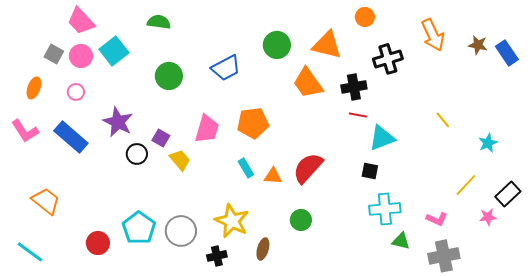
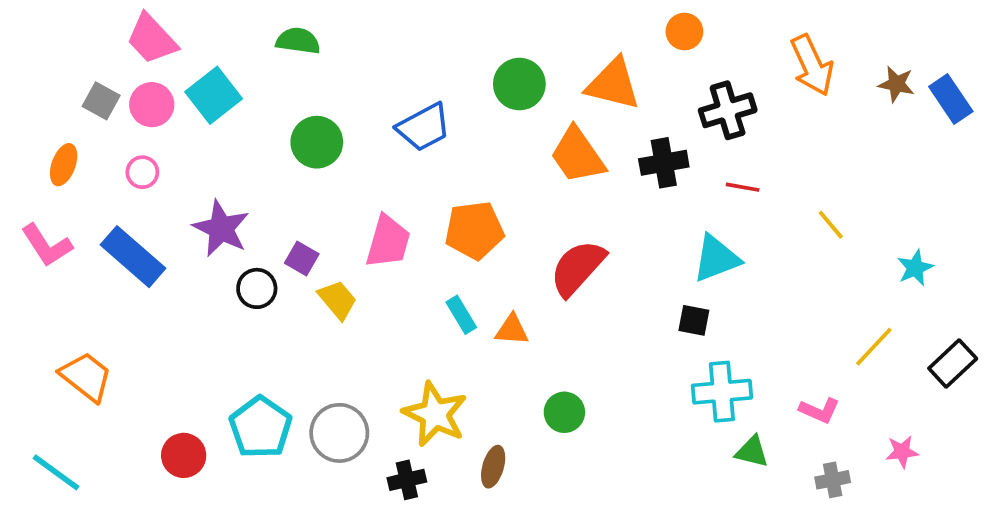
red line: (358, 115) -> (743, 187), moved
red semicircle: (308, 168) -> (578, 268), moved
pink star: (488, 217) -> (902, 452), moved
gray cross: (444, 256) -> (833, 480), size x0.6

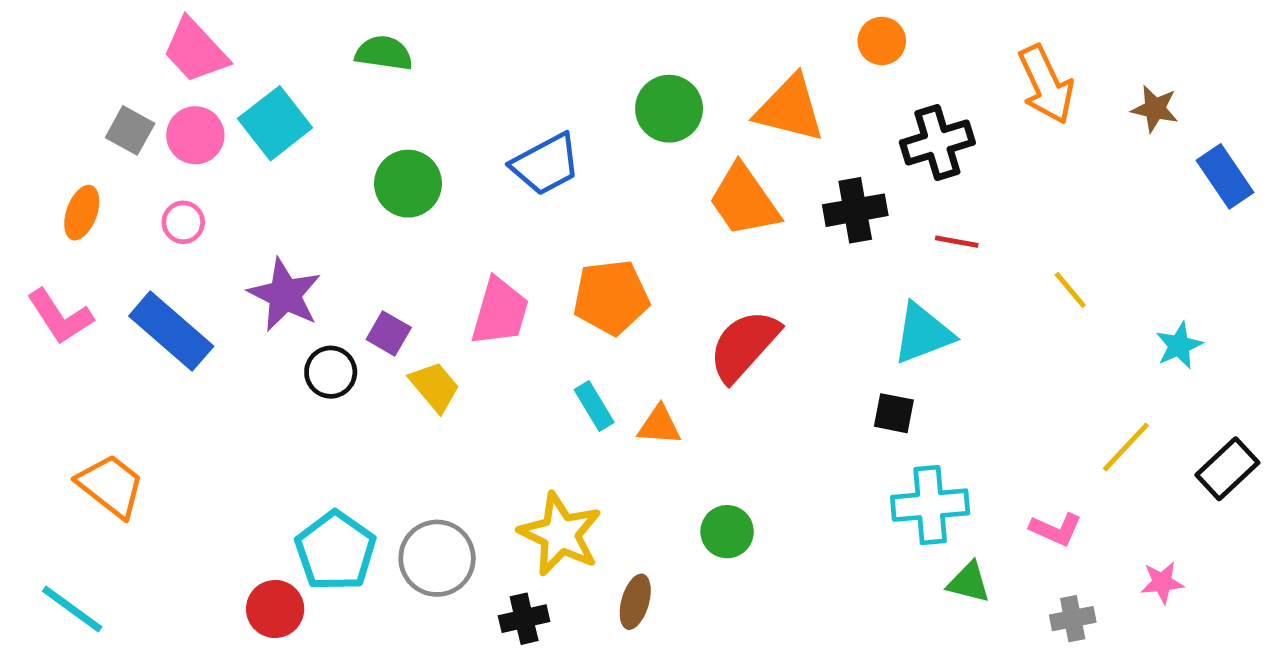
blue rectangle: (951, 99) -> (1225, 176), moved
red circle: (184, 455) -> (275, 609), moved

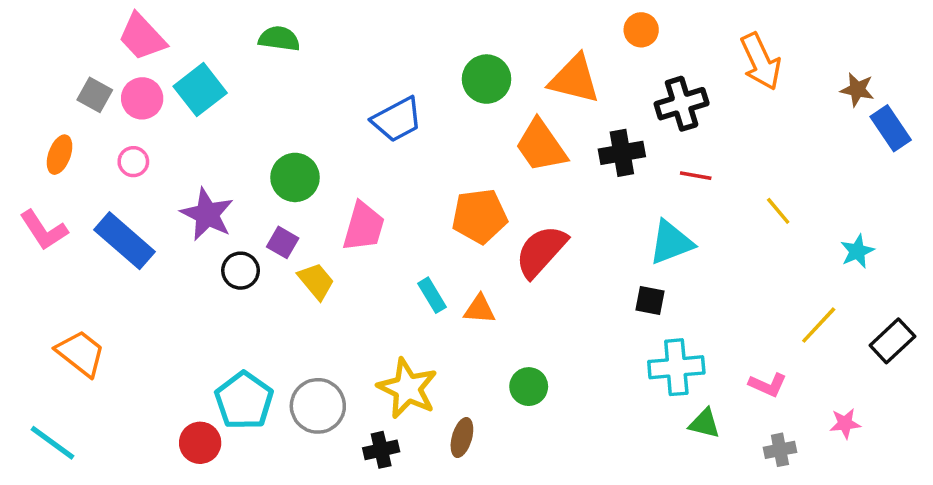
brown star: (1155, 109) -> (857, 90), moved
green circle: (408, 184) -> (295, 177), moved
orange pentagon: (611, 297) -> (480, 216), moved

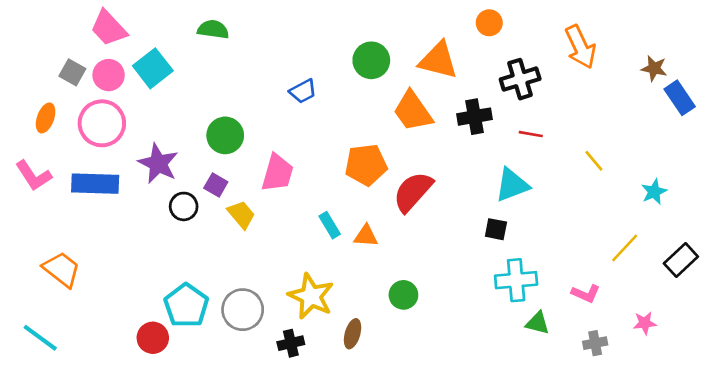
blue trapezoid: (397, 119) -> (303, 91), size x0.7
pink circle: (133, 162) -> (102, 123), size x2.0
blue rectangle: (125, 241) -> (95, 184), turned -39

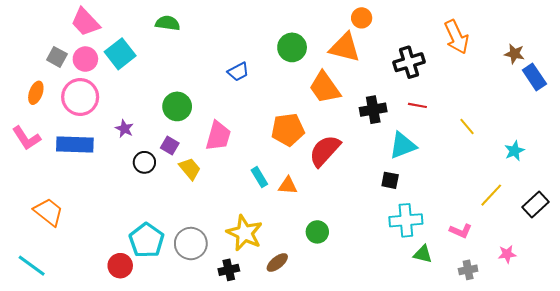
orange circle: (489, 23) -> (362, 18), moved
black cross: (474, 117) -> (373, 110), moved
purple star: (158, 164) -> (124, 129), size x0.6
brown ellipse: (353, 334) -> (277, 262), turned 35

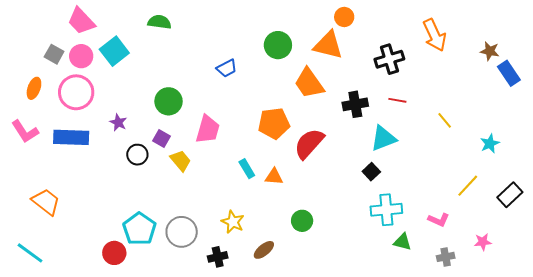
black square: (390, 180) -> (371, 172), turned 36
yellow star: (245, 233) -> (233, 222), size x0.7

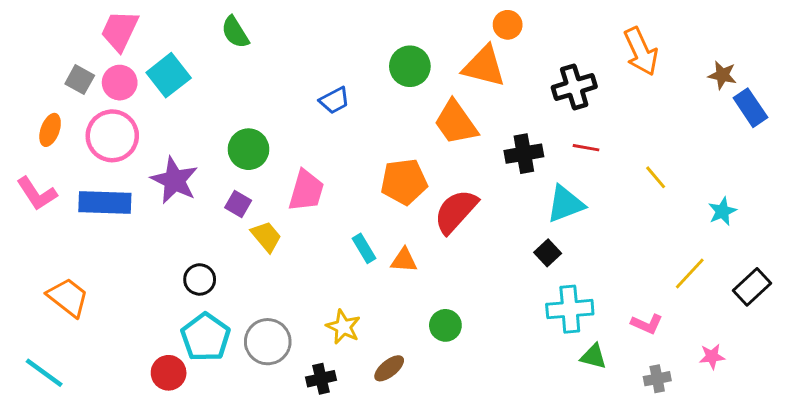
pink trapezoid: (81, 21) -> (120, 31), turned 68
green semicircle: (159, 22) -> (235, 32), turned -130
purple star: (118, 122) -> (174, 180), size x1.8
black circle: (137, 155) -> (200, 279), moved

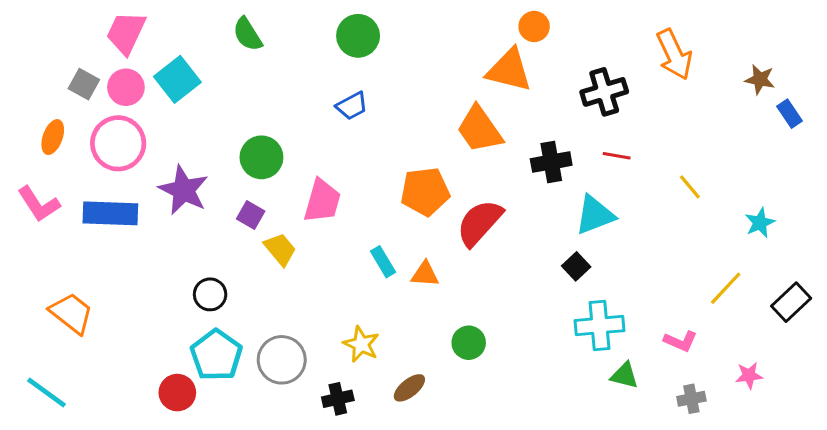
green circle: (410, 66) -> (358, 36), moved
blue rectangle: (750, 108) -> (790, 114), size x0.7

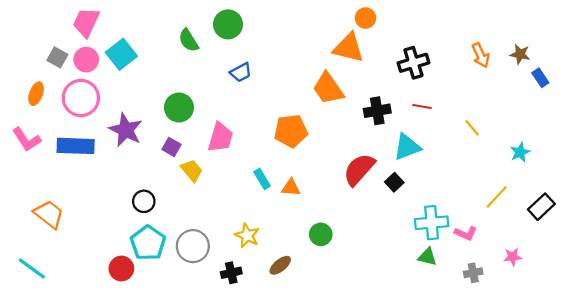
green semicircle: (247, 34) -> (189, 40), moved
green circle: (358, 36) -> (228, 24), moved
orange arrow: (674, 55) -> (481, 55), moved, size x0.7
red semicircle: (480, 223) -> (359, 169), moved
cyan cross: (600, 326) -> (432, 223), moved

